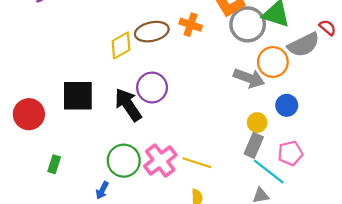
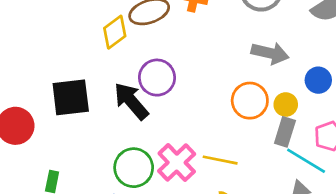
orange circle: (273, 62) -> (250, 101), moved

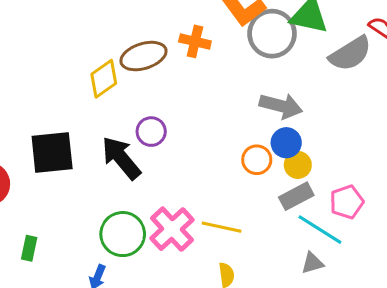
purple circle: (157, 78) -> (151, 132), size x0.7
blue circle: (318, 80) -> (286, 143), moved
orange circle: (250, 101) -> (257, 160), size x0.7
gray rectangle: (285, 132) -> (296, 196), turned 44

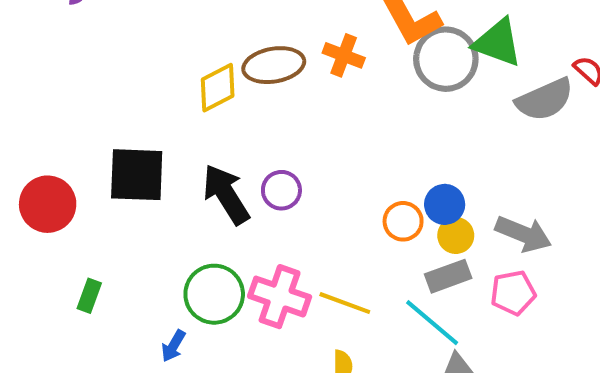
gray arrow: (281, 106) -> (523, 234), moved
purple circle: (151, 132) -> (281, 190), moved
pink cross: (172, 229) -> (280, 297), turned -36
cyan line: (320, 230) -> (432, 323), moved

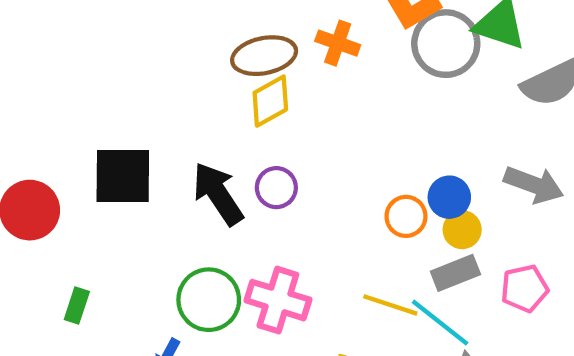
yellow diamond: (218, 88) -> (270, 101), moved
gray arrow: (523, 234) -> (534, 185), moved
yellow line: (345, 303) -> (390, 305), moved

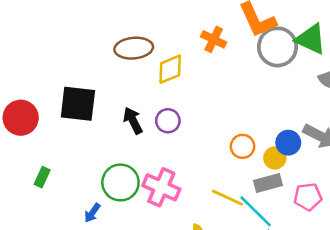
brown ellipse: (264, 56) -> (134, 48), moved
black arrow: (218, 194) -> (133, 121), size x0.7
blue circle: (449, 197) -> (288, 143), moved

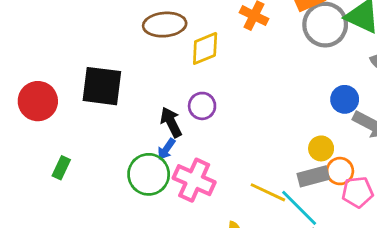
black arrow: (133, 121) -> (171, 122), moved
blue circle: (288, 143) -> (345, 99), moved
orange circle: (243, 146) -> (340, 171), moved
blue arrow: (92, 213) -> (166, 149), moved

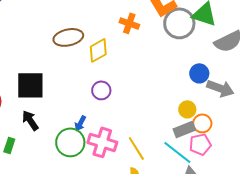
black arrow: (171, 122) -> (30, 120), moved
yellow line: (268, 192) -> (136, 148), moved, turned 40
pink pentagon: (358, 192) -> (200, 144), moved

